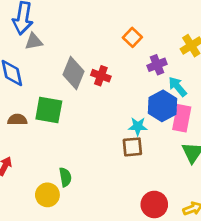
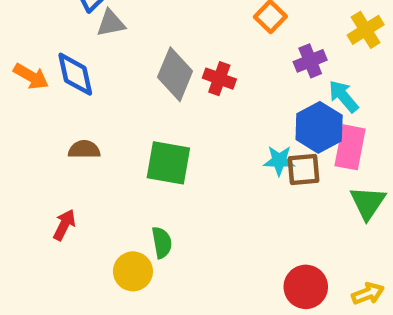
green square: (49, 110) -> (168, 163), moved
brown square: (132, 147) -> (304, 169), moved

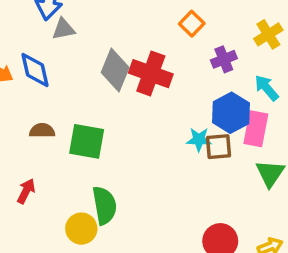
red cross: (219, 79) -> (151, 74), size x1.6
cyan arrow: (343, 96) -> (267, 88), moved
green square: (168, 163) -> (87, 141), moved
green semicircle: (162, 243) -> (104, 205), size x1.5

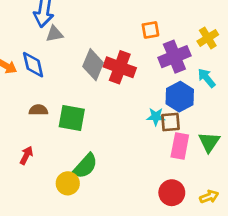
orange square: (192, 24) -> (150, 30), turned 36
purple cross: (224, 59) -> (174, 57), size x1.6
pink rectangle: (256, 129) -> (180, 146), moved
green semicircle: (104, 205) -> (85, 166), turned 52

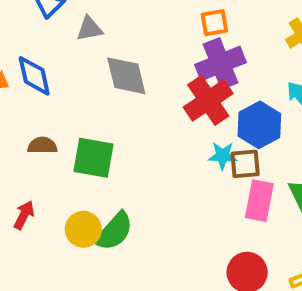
gray triangle: (54, 34) -> (89, 29), moved
purple cross: (174, 57) -> (220, 64), moved
gray diamond: (93, 65) -> (126, 76), turned -36
red cross: (120, 67) -> (208, 100), moved, turned 36
yellow circle: (68, 183) -> (83, 229), moved

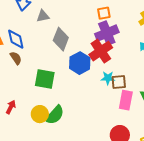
gray diamond: (126, 76) -> (61, 39), turned 35
blue hexagon: (259, 125) -> (80, 63), moved
brown semicircle: (42, 145) -> (16, 58), moved, turned 56

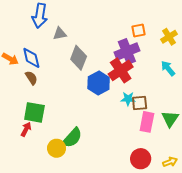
orange square: (104, 13) -> (139, 30), moved
green square: (45, 79) -> (34, 112), moved
yellow circle: (40, 114) -> (57, 148), moved

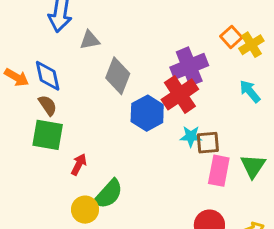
orange square: (139, 30) -> (231, 37), moved, turned -32
green square: (34, 112) -> (48, 135), moved
red arrow: (26, 129) -> (79, 164), moved

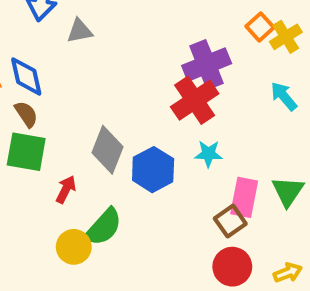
gray diamond: (118, 76) -> (107, 150), moved
blue hexagon: (147, 113) -> (153, 170), moved
brown square: (208, 143) -> (230, 221), moved, turned -30

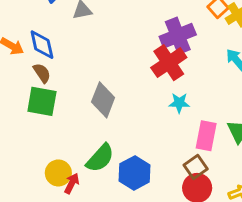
blue hexagon: (153, 170) -> (134, 173), moved
red arrow: (66, 189) -> (72, 183), moved
brown square: (230, 221) -> (196, 167), moved
yellow circle: (74, 247) -> (58, 173), moved

